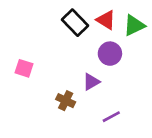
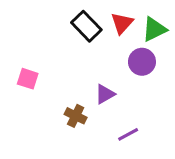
red triangle: (106, 20) -> (122, 23), turned 40
purple circle: (110, 54) -> (142, 62), moved

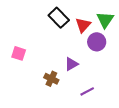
red triangle: (122, 23) -> (83, 25), moved
green triangle: (154, 29) -> (105, 20), turned -30

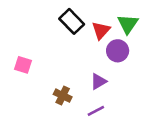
purple triangle: (71, 64) -> (98, 81), moved
purple line: (87, 91) -> (96, 111), moved

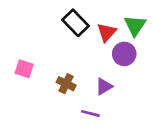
brown cross: (63, 96) -> (66, 84), moved
purple line: (96, 111) -> (90, 113), moved, turned 42

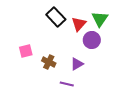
pink square: (24, 69) -> (26, 51), moved, turned -32

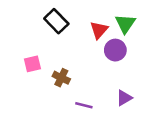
black rectangle: (56, 17) -> (56, 21), moved
purple triangle: (77, 64) -> (124, 98), moved

